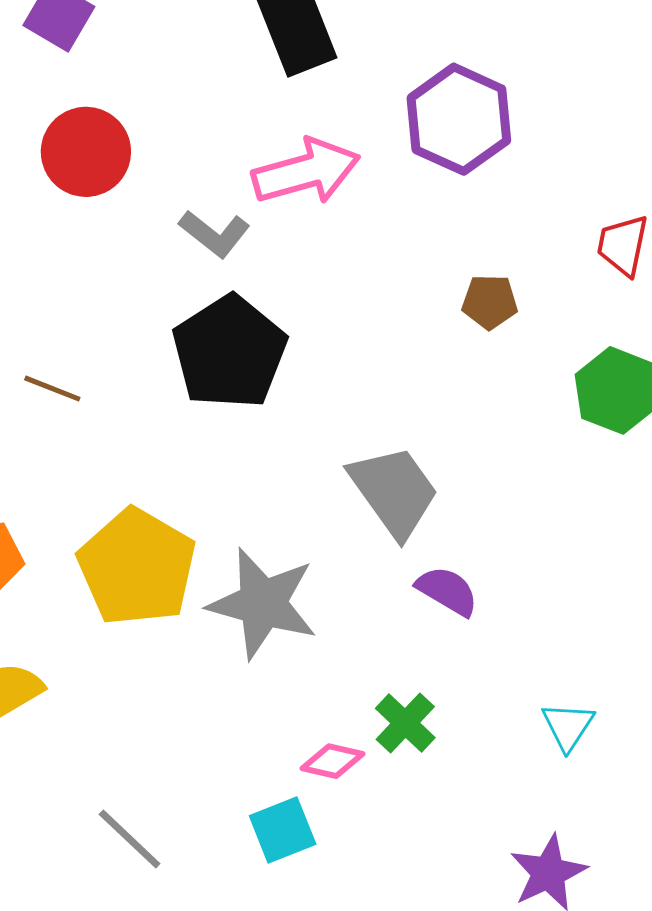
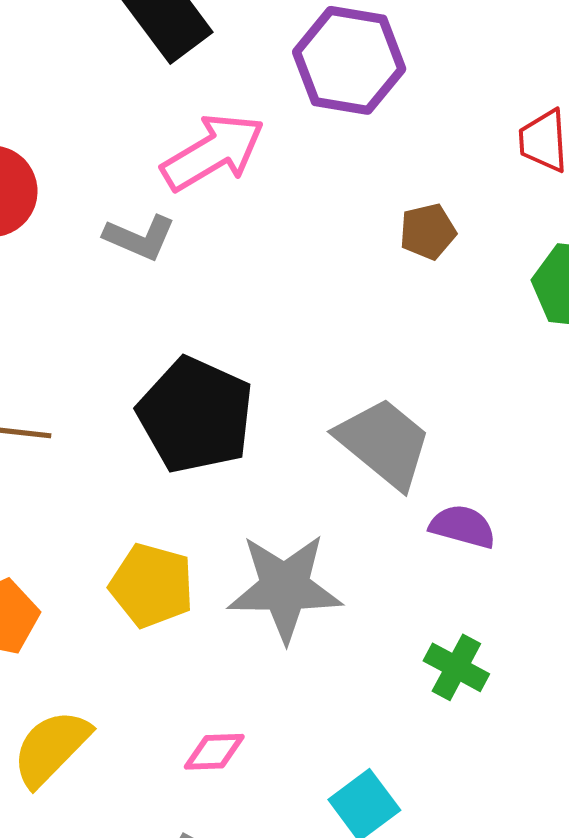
black pentagon: (229, 352) -> (196, 415), moved
yellow pentagon: (137, 567) -> (152, 585), size x0.7
pink diamond: (333, 761) -> (214, 752), moved

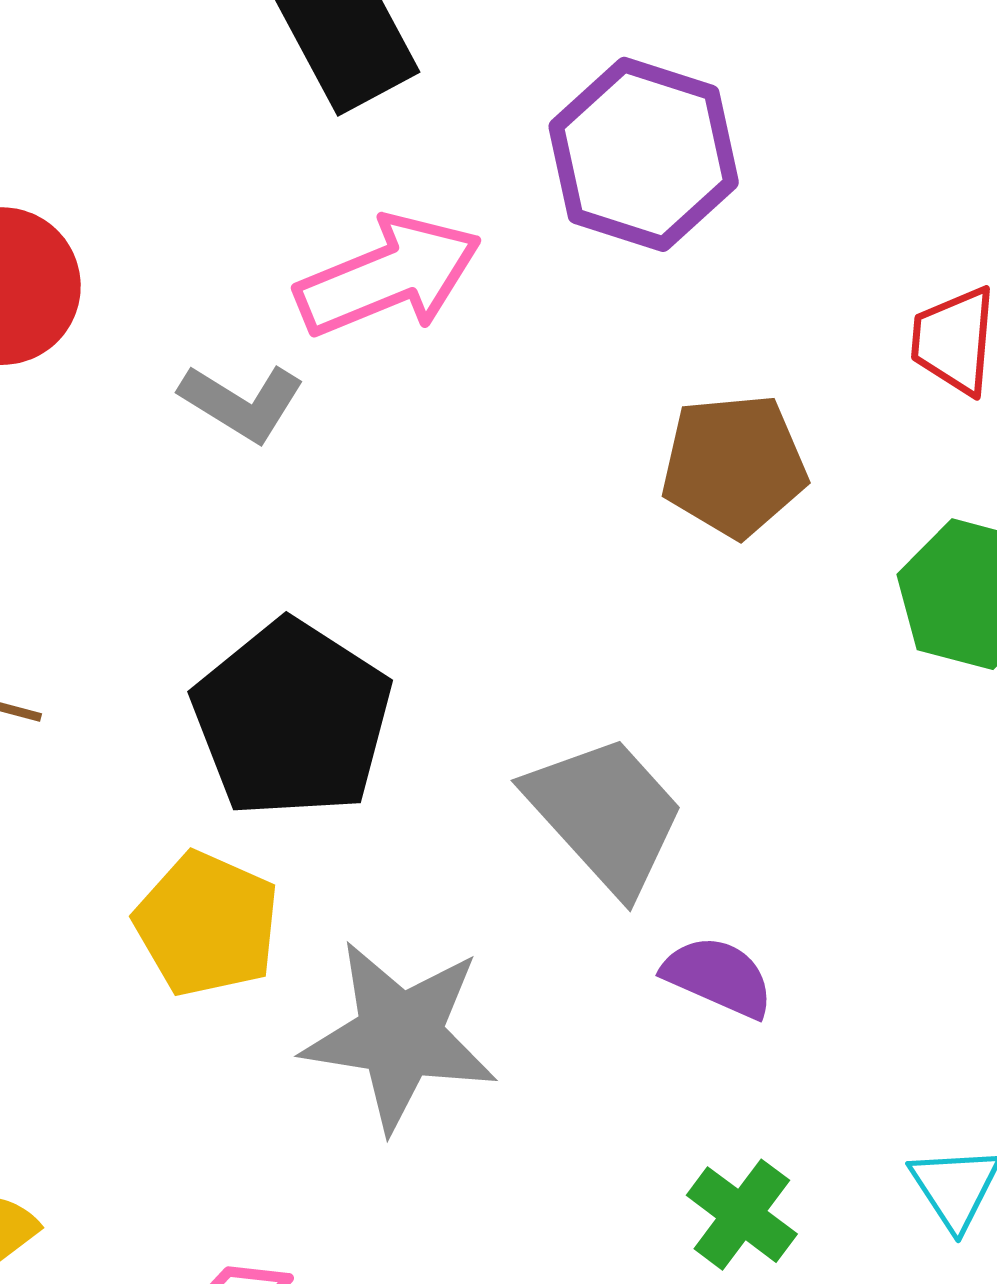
brown pentagon: (428, 231) -> (734, 466), size x1.5
yellow pentagon: (152, 585) -> (207, 924), moved
green cross: (456, 667) -> (742, 1215), moved

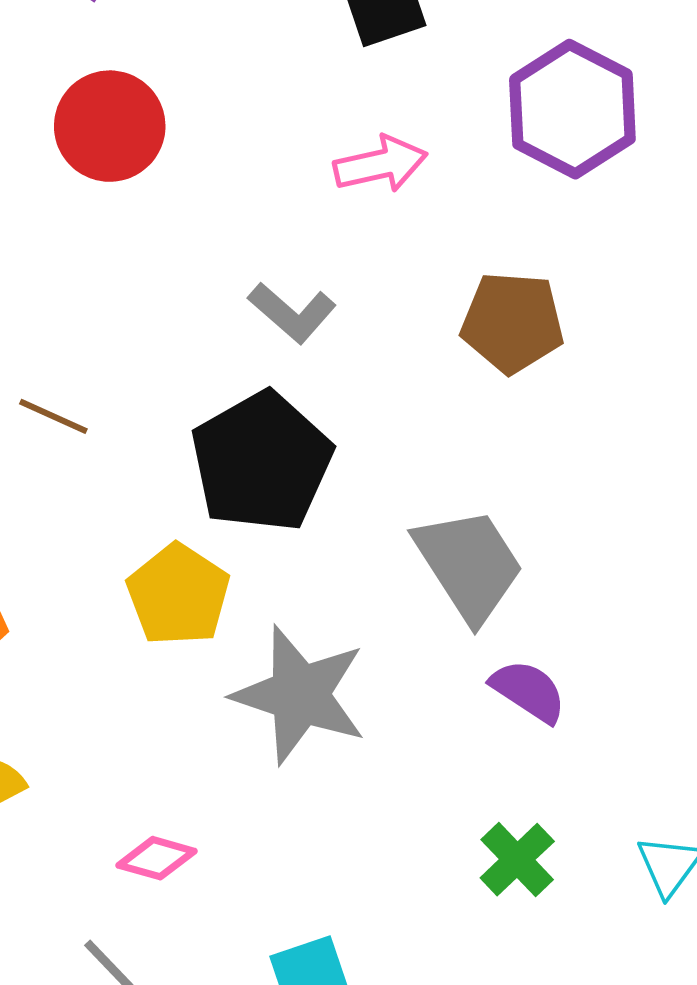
pink arrow: (389, 276) -> (380, 164), size x0.7
gray L-shape: (242, 403) -> (292, 313), moved
brown pentagon: (734, 466) -> (512, 322), moved

